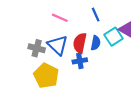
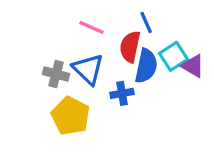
purple triangle: (126, 29) -> (193, 66), moved
red semicircle: (80, 43) -> (130, 47), moved
blue semicircle: (96, 43) -> (146, 66), size x1.5

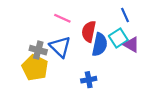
blue line: (146, 22) -> (125, 15), moved
blue cross: (122, 93) -> (89, 80), moved
yellow pentagon: (70, 116) -> (35, 68), moved

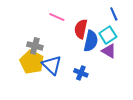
purple triangle: (131, 45) -> (109, 51), moved
blue triangle: (60, 47) -> (52, 65), moved
blue cross: (89, 80) -> (81, 73), turned 32

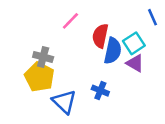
blue line: (114, 14) -> (153, 17), moved
pink line: (57, 17) -> (70, 21), turned -70
blue triangle: (52, 65) -> (64, 102), moved

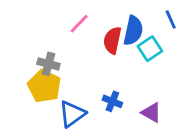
blue semicircle: (113, 51) -> (133, 31), moved
purple triangle: (135, 63) -> (151, 113), moved
blue triangle: (64, 102) -> (72, 114), turned 40

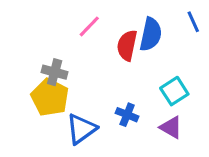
cyan square: (150, 49) -> (174, 91), moved

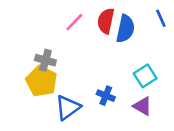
red semicircle: (127, 45) -> (106, 21), moved

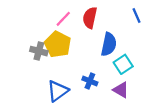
blue semicircle: (125, 29) -> (109, 44), moved
yellow pentagon: (42, 81) -> (58, 44), moved

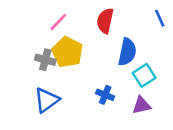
pink line: (63, 19) -> (58, 22), moved
purple triangle: (121, 90) -> (142, 105), turned -42
blue triangle: (58, 91) -> (47, 100), moved

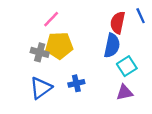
red semicircle: (105, 21) -> (118, 23), moved
yellow pentagon: (67, 52) -> (59, 46), turned -30
blue cross: (105, 95) -> (76, 83), moved, turned -35

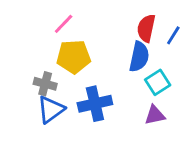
blue line: (141, 16) -> (173, 35), moved, turned 56
gray cross: (40, 52) -> (45, 84), moved
blue cross: (76, 83) -> (95, 104), size x1.6

